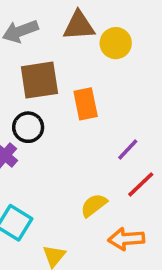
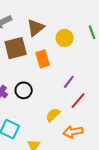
brown triangle: (79, 26) -> (35, 28), moved, turned -30
yellow circle: (116, 43) -> (65, 38), moved
black circle: (28, 127) -> (24, 90), moved

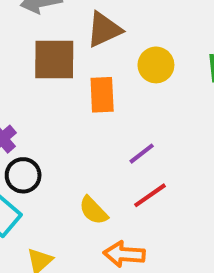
black circle: (24, 90) -> (23, 175), moved
yellow semicircle: (53, 115) -> (93, 210), turned -105

